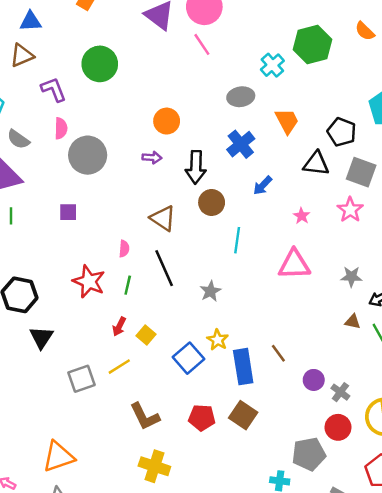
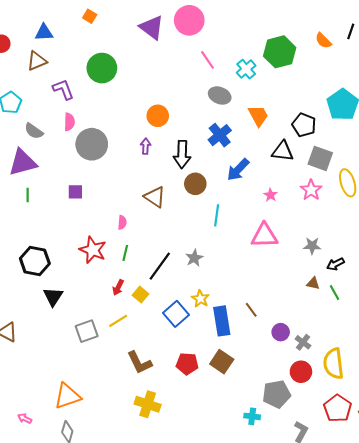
pink line: (202, 44) -> (208, 60), moved
gray ellipse: (241, 97) -> (220, 95), turned 30
purple arrow: (152, 158) -> (146, 146), turned -91
blue arrow: (263, 185) -> (238, 170), size x1.4
black line: (164, 268) -> (160, 266), moved, turned 60

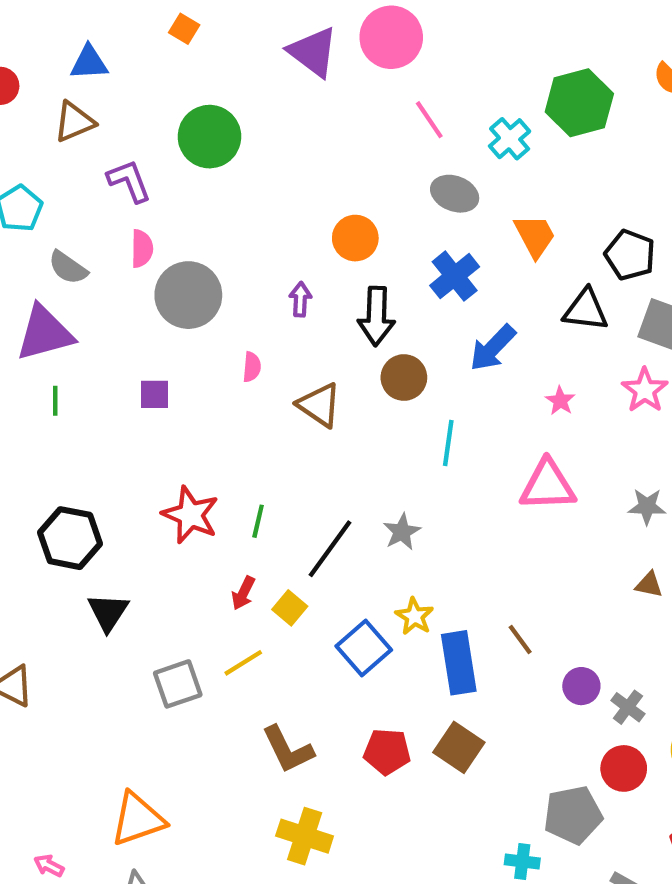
orange circle: (158, 116) -> (355, 238), moved
pink semicircle: (122, 222) -> (252, 367), moved

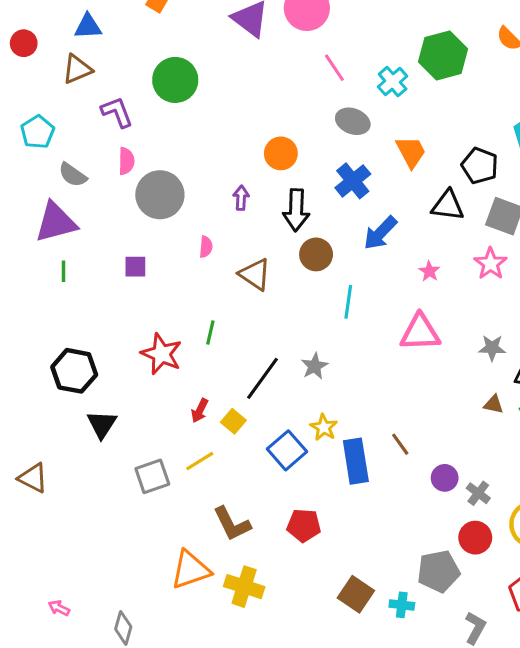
green line: (258, 521) -> (210, 332), moved
brown square: (459, 747) -> (356, 594), moved
orange triangle: (138, 819) -> (191, 570), moved

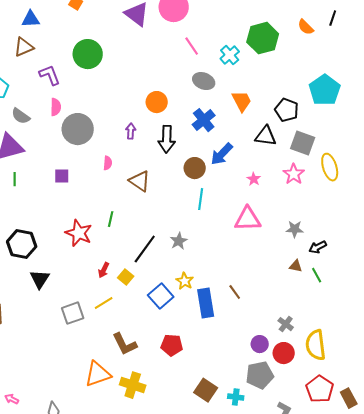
brown circle: (316, 254) -> (195, 168), moved
purple circle: (445, 478) -> (260, 344), moved

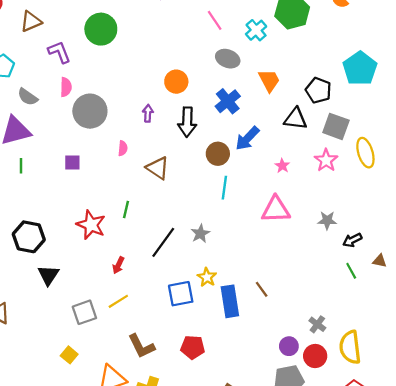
brown triangle: (296, 266) -> (380, 261), moved
yellow square: (126, 277) -> (69, 355), moved
blue square: (161, 296) -> (181, 294), turned 30

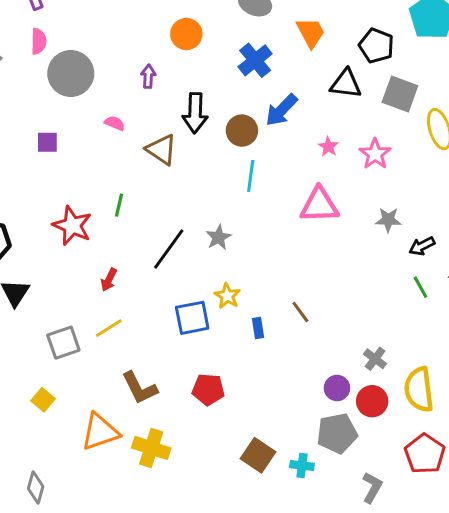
black arrow: (187, 122) -> (195, 113), moved
pink semicircle: (123, 148) -> (115, 123), turned -72
pink star: (326, 160) -> (375, 154), moved
blue rectangle: (230, 301) -> (258, 328), size x0.5

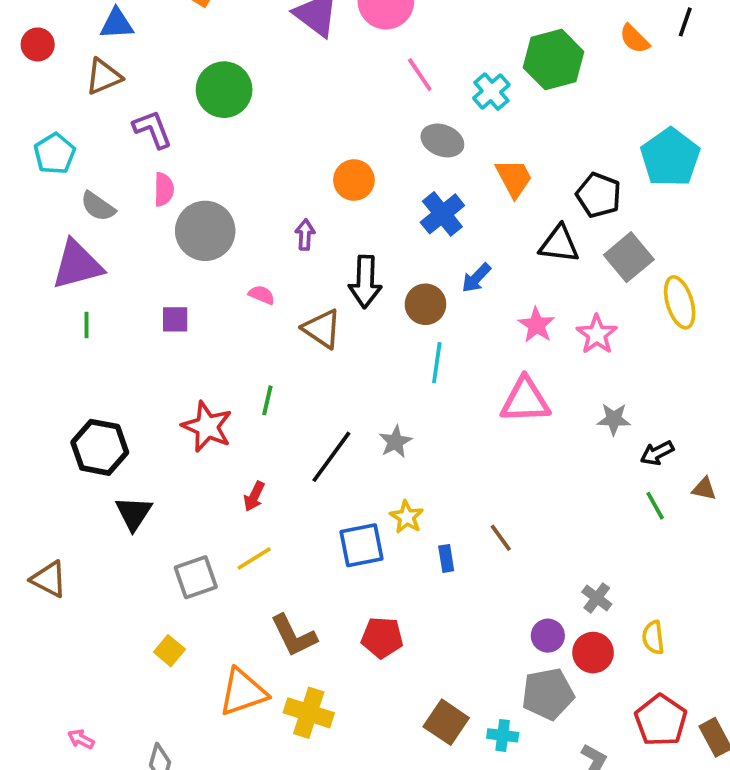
gray square: (400, 94) -> (629, 257), turned 30
blue arrow: (281, 110) -> (476, 278), size x0.7
pink star: (328, 147) -> (537, 325), size x1.4
yellow semicircle: (419, 389) -> (653, 637), size x0.6

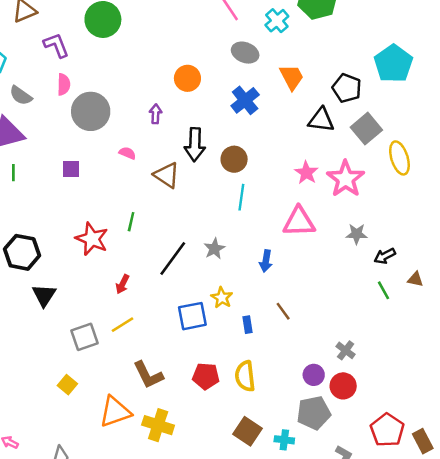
blue arrow: (476, 278) -> (266, 261), moved, turned -35
pink star: (597, 334) -> (346, 179), size x1.4
yellow semicircle: (653, 637) -> (245, 376), moved, size x1.4

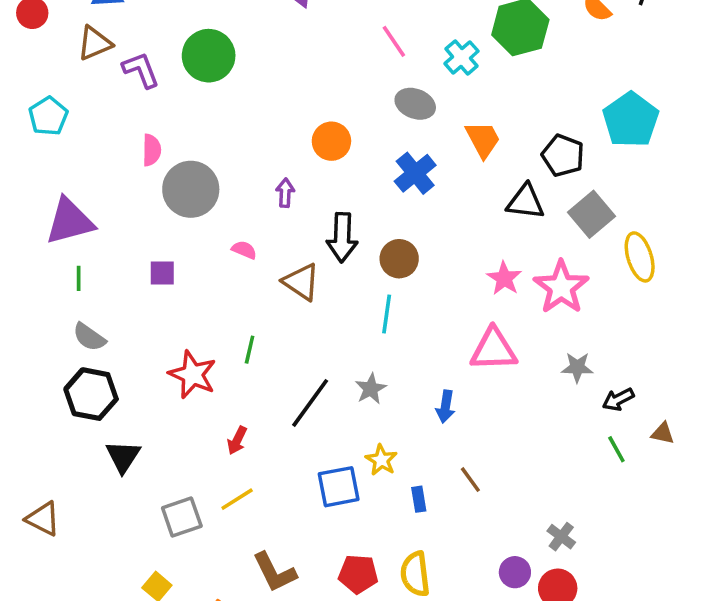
purple L-shape: (56, 45) -> (141, 70), moved
gray semicircle: (21, 95) -> (89, 337), moved
cyan line: (241, 197) -> (387, 314), moved

